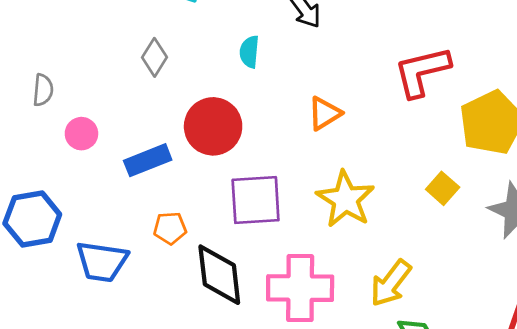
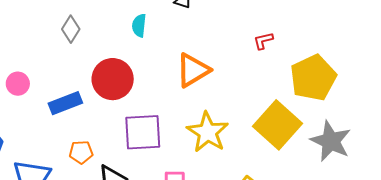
red L-shape: (422, 72) -> (263, 41), size x0.5
orange triangle: (325, 113) -> (193, 70), size x1.4
yellow square: (443, 188) -> (278, 125), size x2.0

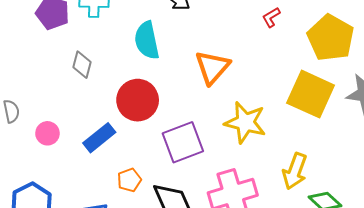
cyan semicircle: (139, 25) -> (147, 40), size x1.6

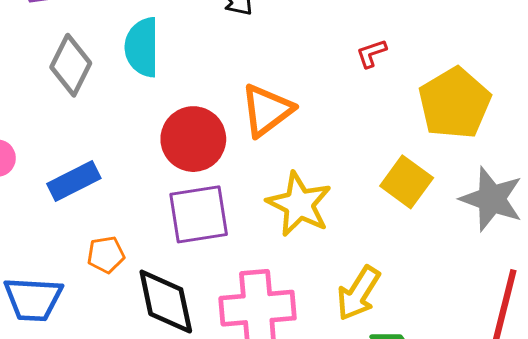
cyan semicircle: (147, 40) -> (142, 47), moved
gray diamond: (82, 65) -> (71, 65), size x1.4
yellow square: (311, 94) -> (407, 182), size x0.7
red circle: (138, 100) -> (193, 139), moved

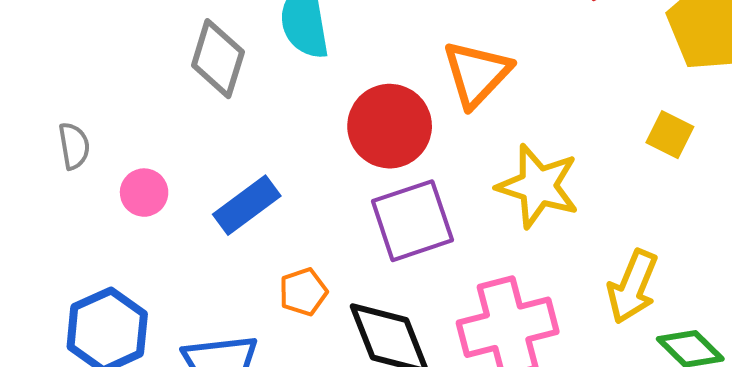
yellow square: (407, 182) -> (670, 135), size x0.7

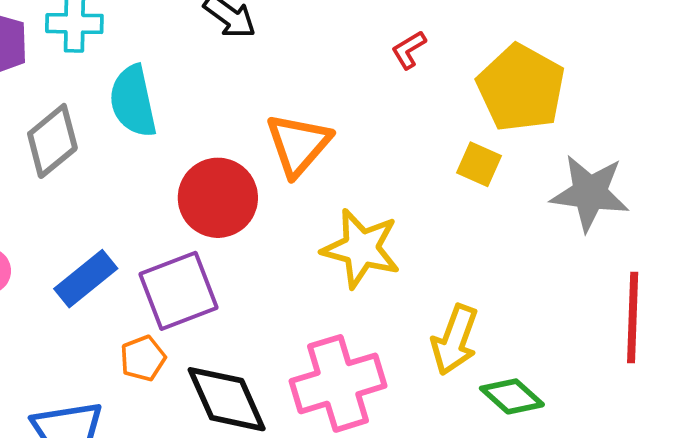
gray diamond: (218, 59) -> (52, 141), turned 36
yellow square: (670, 135) -> (479, 164), moved
purple square: (412, 221) -> (179, 291), moved

